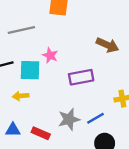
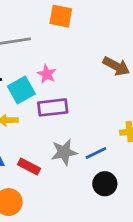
cyan square: (30, 70) -> (21, 90), turned -35
purple rectangle: (81, 77) -> (53, 107), moved

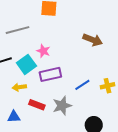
blue line: (96, 153) -> (82, 85), moved
red rectangle: (29, 167) -> (37, 105), moved

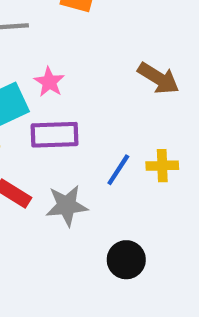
blue line: (82, 85) -> (118, 170), turned -35
yellow cross: (108, 86) -> (162, 166), moved

